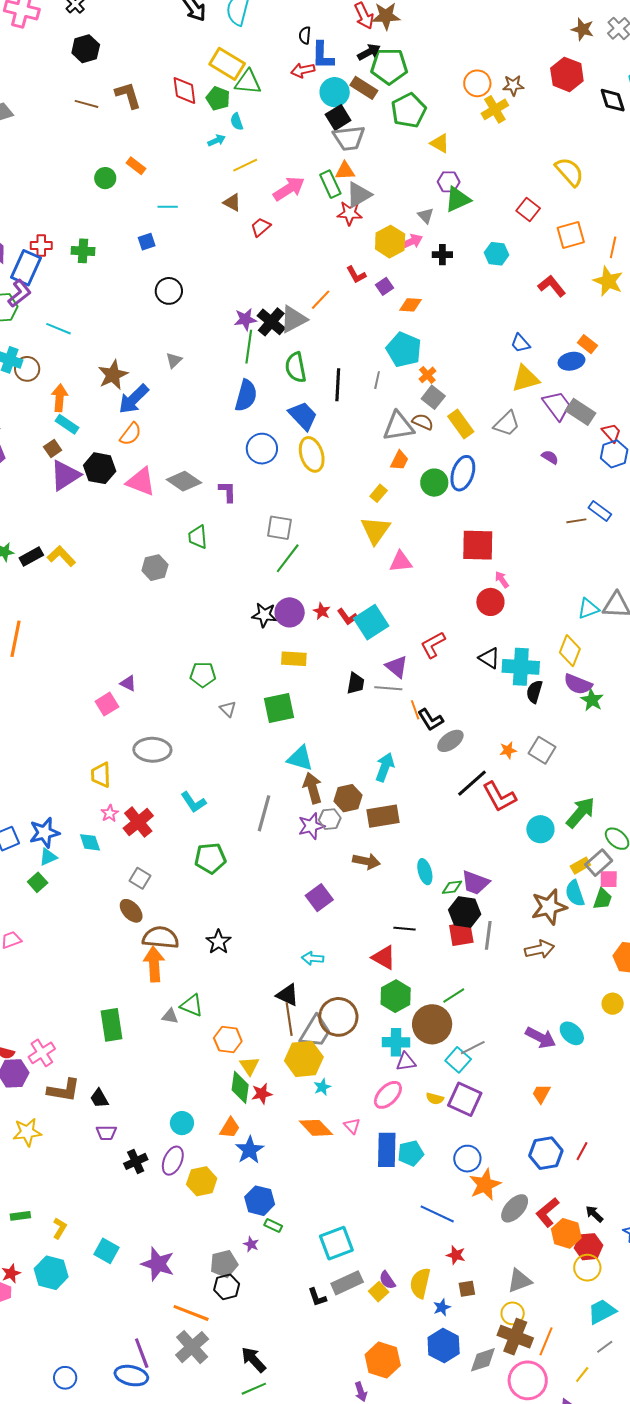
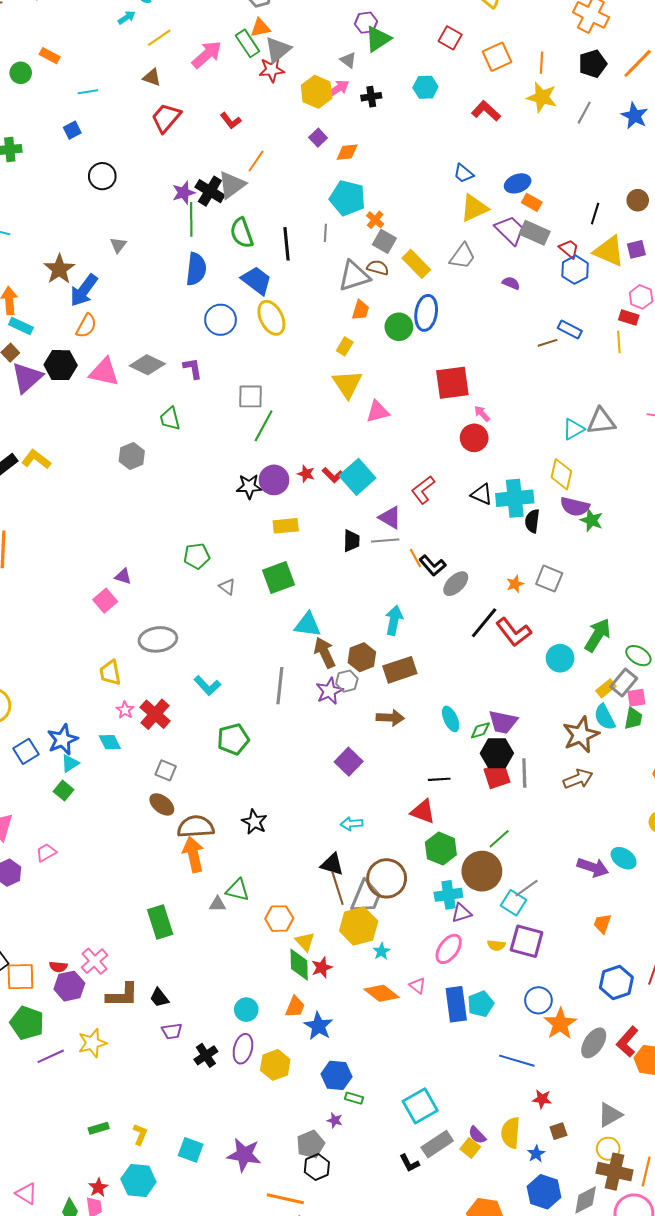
red trapezoid: (261, 227) -> (166, 118), moved, size x1.5
red L-shape: (356, 275) -> (231, 121), moved
orange rectangle: (587, 344) -> (532, 202), moved

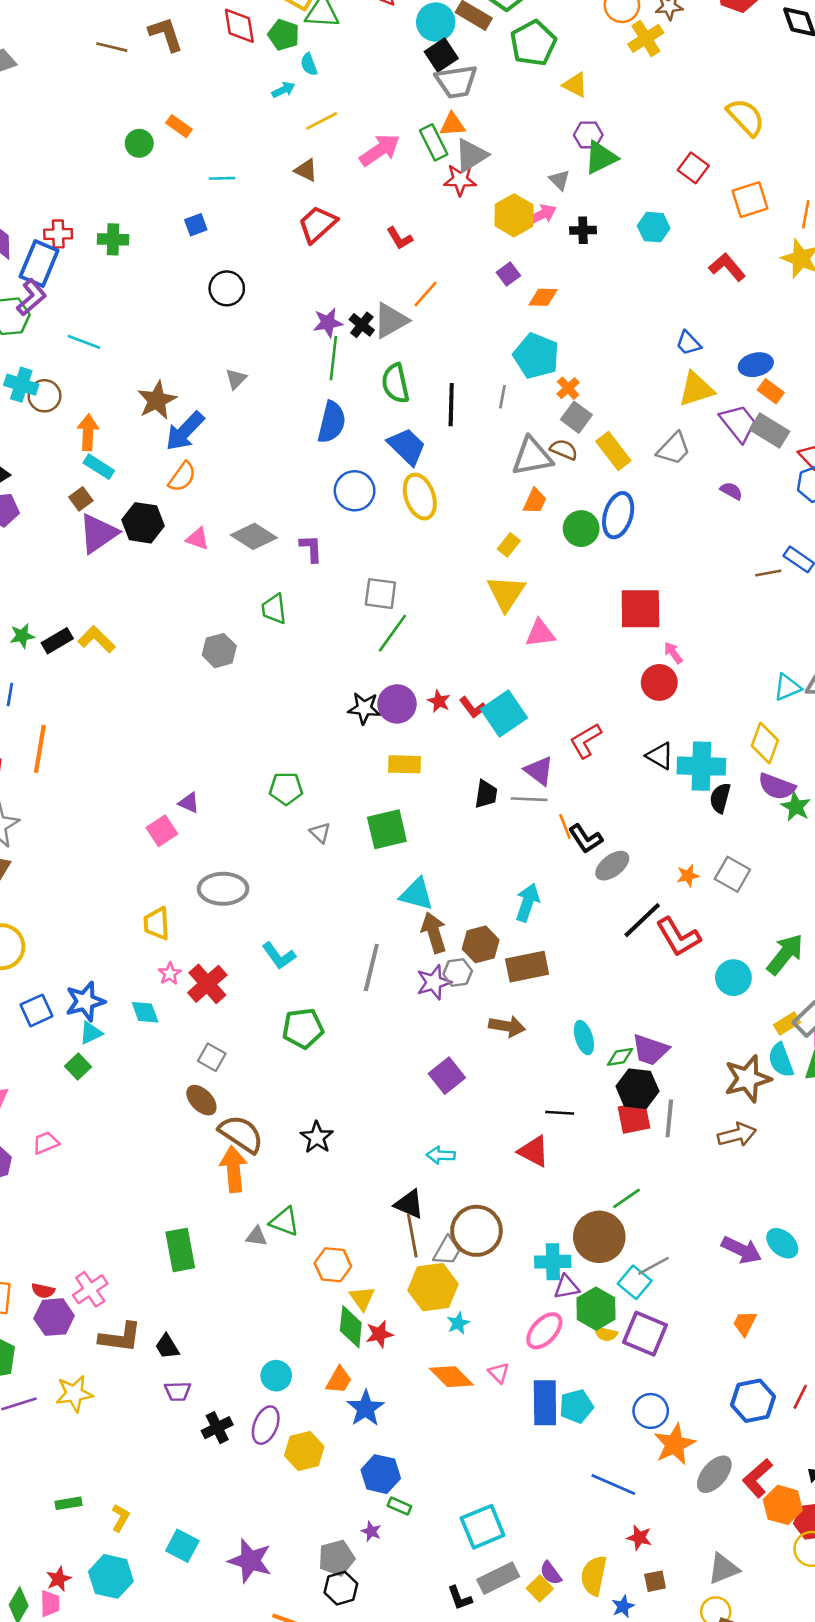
black cross: (210, 191) -> (362, 325), size x0.7
pink triangle: (104, 372) -> (198, 539), size x0.6
brown semicircle: (196, 827) -> (241, 1134), turned 30
green hexagon: (441, 849) -> (596, 1309), moved
gray trapezoid: (366, 897) -> (447, 1251), size x0.7

